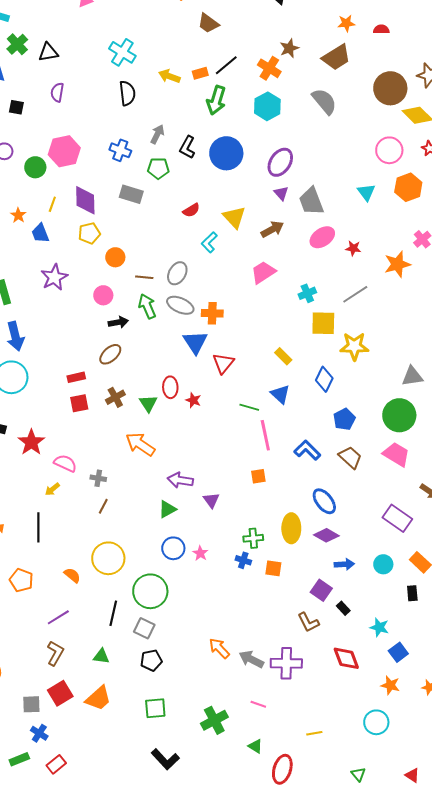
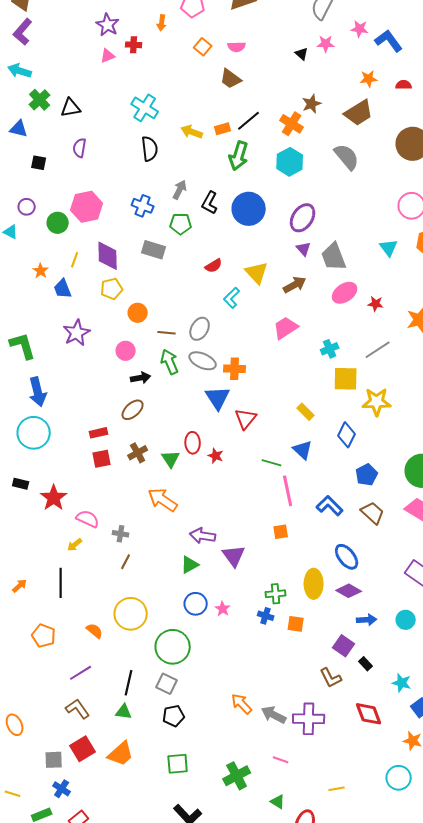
purple triangle: (211, 500) -> (234, 556), size x1.4
black line: (113, 613) -> (129, 683), moved
brown L-shape: (55, 653) -> (78, 709), turned -65

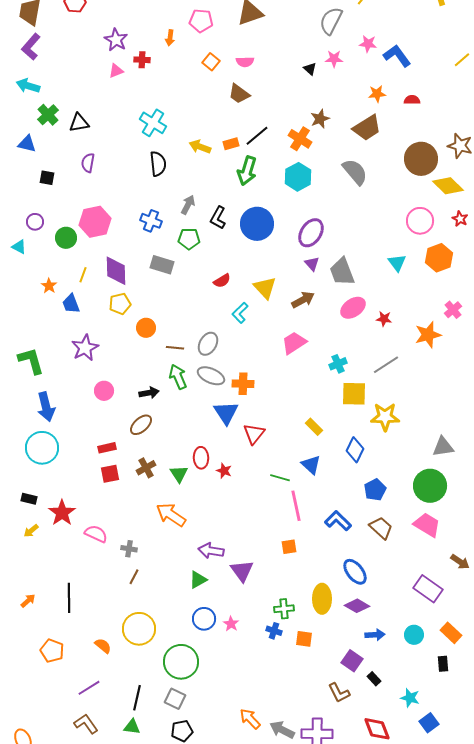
pink circle: (126, 351) -> (104, 391), moved
yellow arrow: (75, 545) -> (31, 531), moved

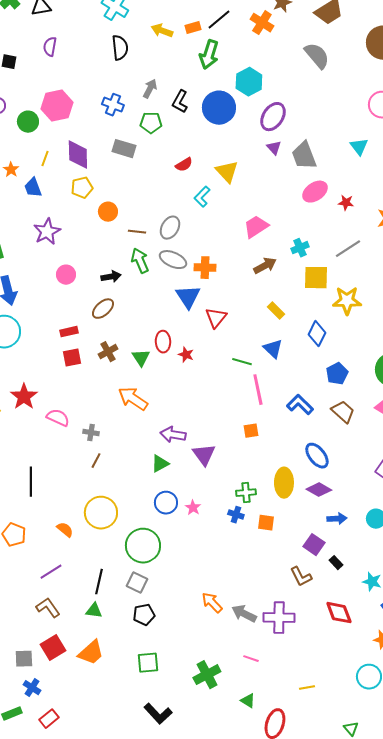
cyan hexagon: (298, 177) -> (249, 82), moved
brown arrow: (303, 300) -> (265, 266), moved

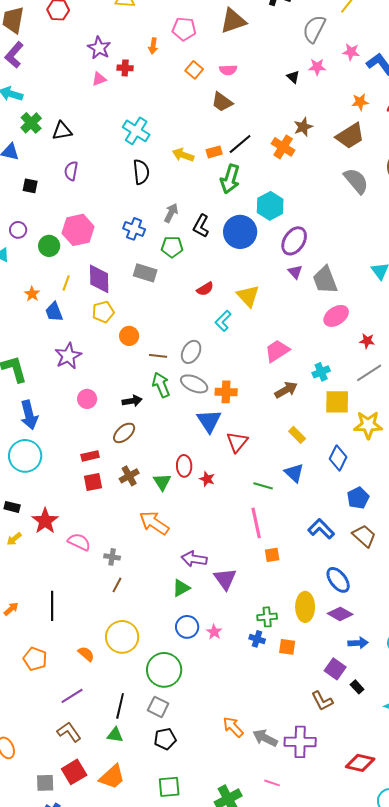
gray semicircle: (317, 56) -> (356, 181), moved
red star: (346, 203) -> (367, 341), moved
pink line: (258, 390) -> (256, 523), moved
red diamond: (339, 613) -> (360, 763), moved, turned -56

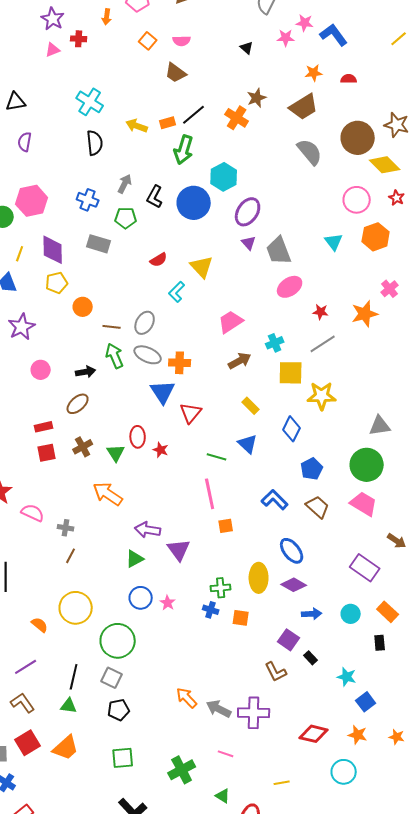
pink star: (317, 67) -> (286, 38), moved

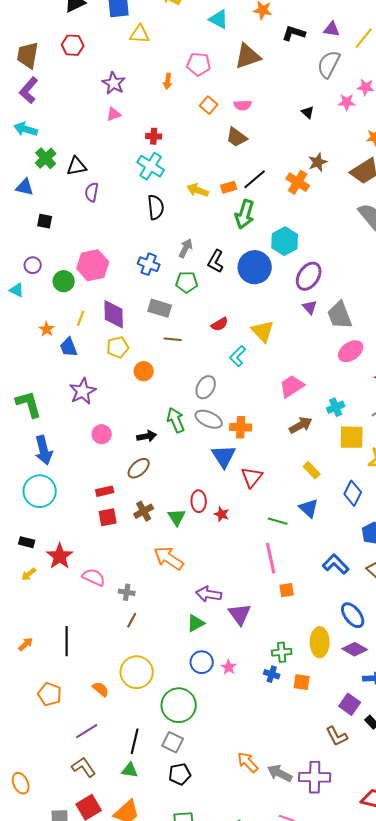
red cross: (79, 39) -> (154, 136), moved
purple semicircle: (25, 142) -> (92, 192), moved
brown line: (112, 327) -> (173, 339), moved

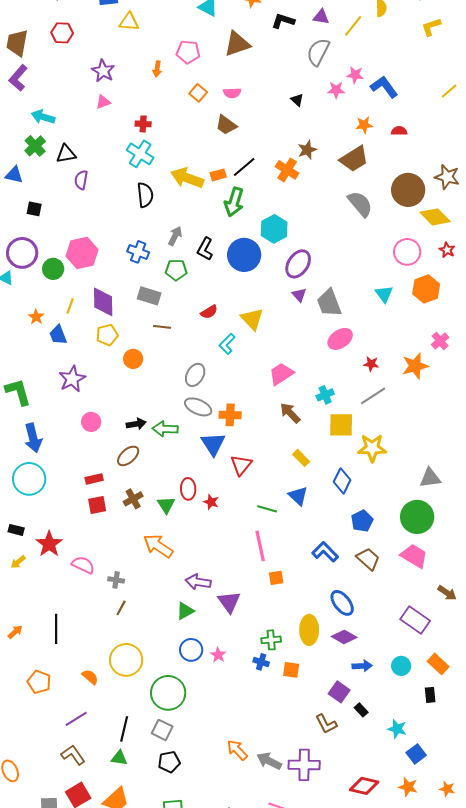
cyan arrow: (26, 129) -> (43, 117), moved
yellow arrow: (198, 190) -> (187, 178), size x1.5
purple circle: (33, 265) -> (22, 253), size x1.8
green arrow: (176, 420) -> (165, 429), moved, turned -65
brown arrow: (301, 425) -> (290, 413), turned -105

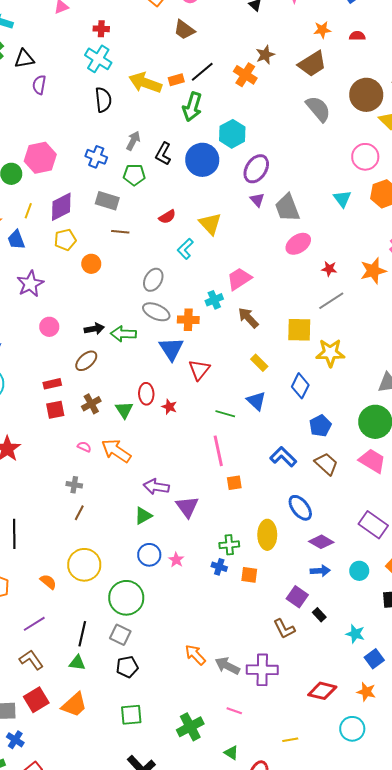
purple diamond: (103, 302) -> (61, 207), turned 64
cyan cross: (325, 395) -> (214, 300), moved
pink semicircle: (83, 565) -> (84, 447), moved, size x0.6
purple diamond: (344, 637) -> (321, 542), moved

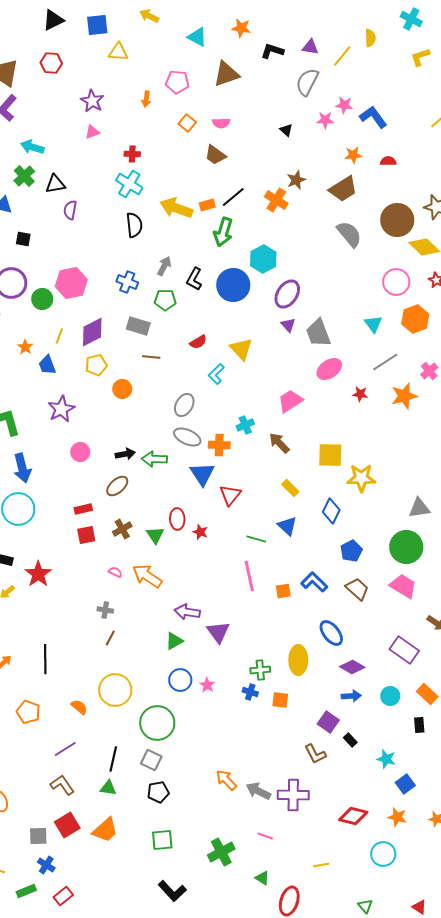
pink trapezoid: (239, 279) -> (290, 401), moved
gray line: (331, 301) -> (385, 362), moved
orange square: (234, 483) -> (283, 591), moved

